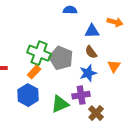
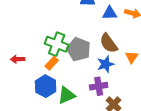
blue triangle: (92, 31) -> (110, 13), moved
brown semicircle: (91, 52) -> (109, 43), size x1.5
green triangle: (60, 104) -> (67, 95), moved

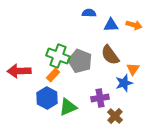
red arrow: (18, 59) -> (19, 71), size x1.6
blue star: (106, 64) -> (124, 83), moved

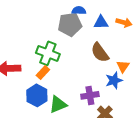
gray pentagon: (80, 61) -> (70, 24), moved, turned -30

